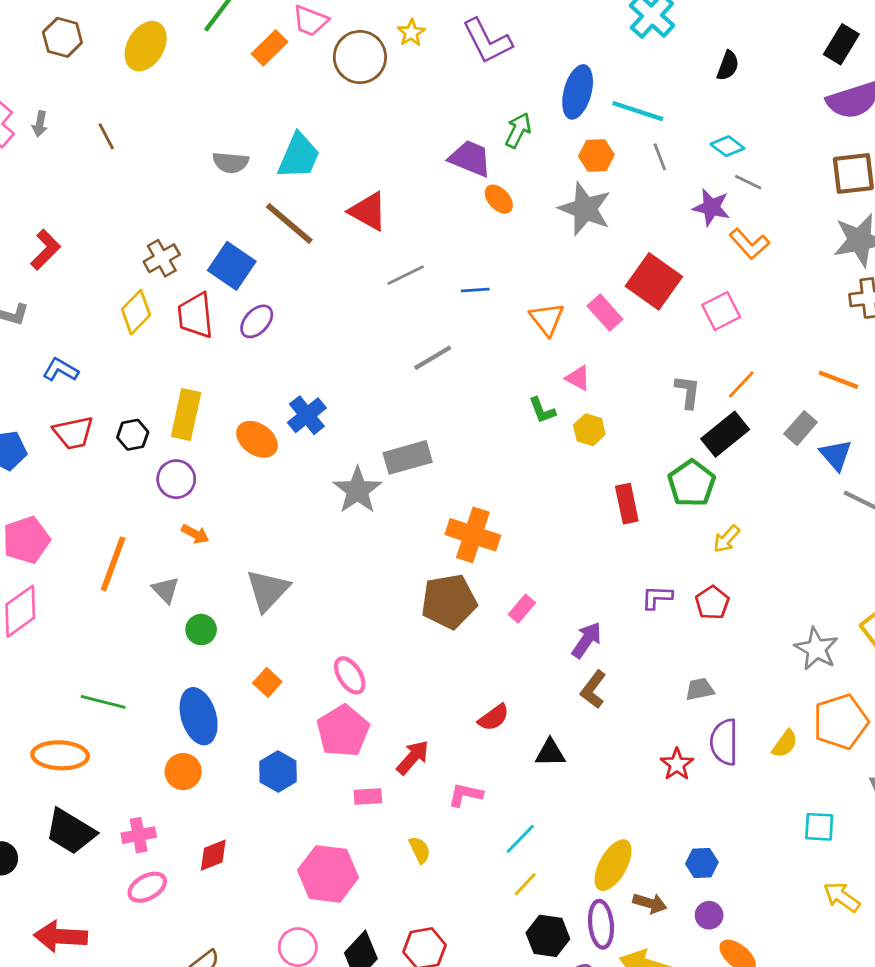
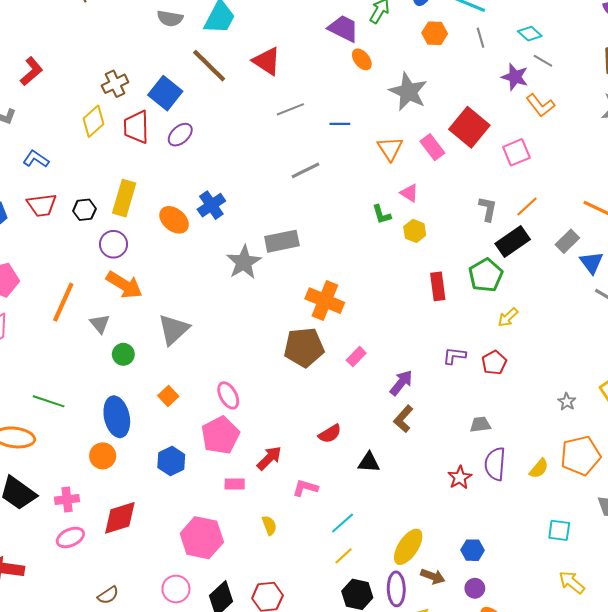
gray star: (585, 209) -> (408, 92), moved
orange arrow: (195, 534) -> (124, 285), size x1.8
gray star: (816, 649) -> (567, 402), size x0.6
red diamond: (213, 855) -> (120, 518), size x1.5

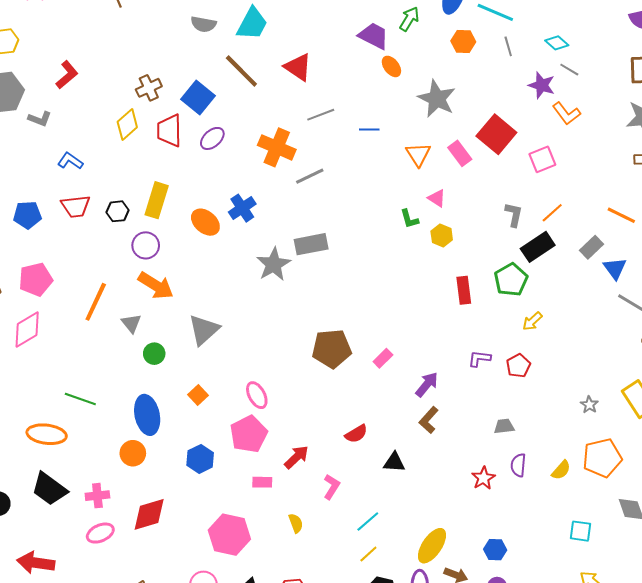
gray line: (305, 170) -> (310, 176), moved
orange cross: (325, 301) -> (277, 147), moved
purple semicircle: (495, 464) -> (518, 465), size x0.7
pink L-shape: (305, 488) -> (332, 487), turned 105

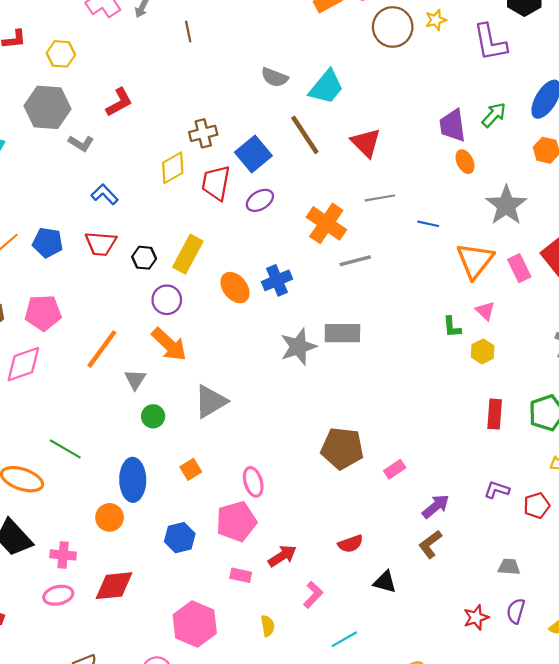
purple trapezoid: (374, 36) -> (453, 125), turned -136
orange triangle: (418, 154) -> (475, 261), size x1.4

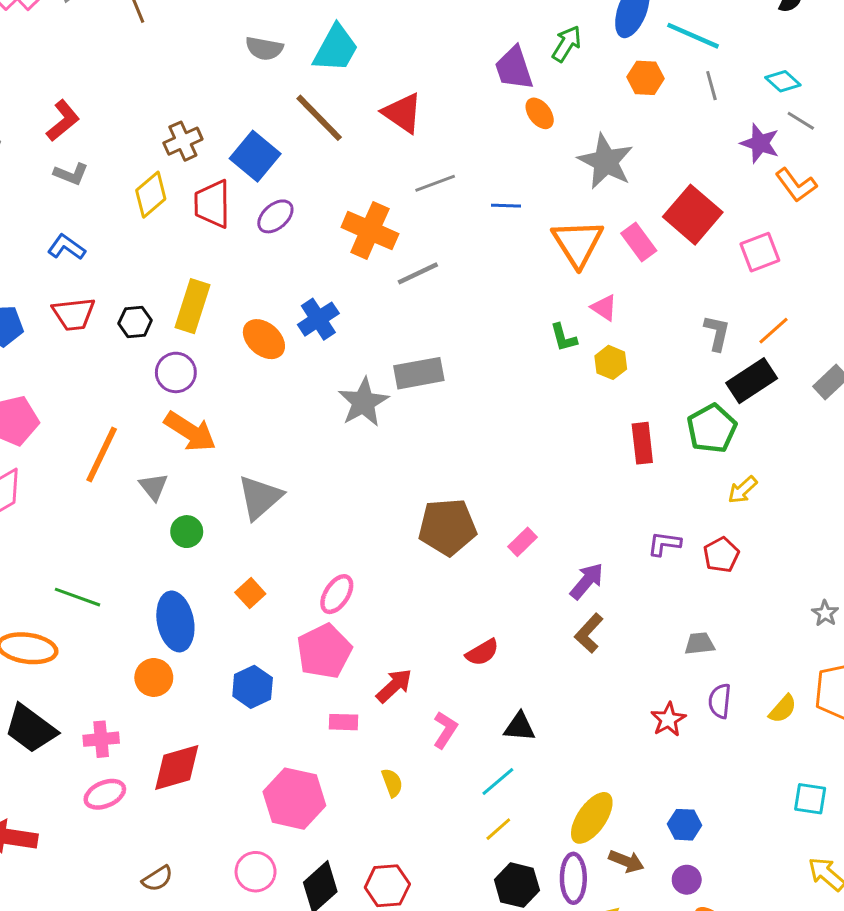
gray L-shape: (81, 143) -> (71, 174), moved
pink ellipse: (253, 482) -> (337, 594), turned 60
black triangle: (385, 582) -> (520, 727), moved

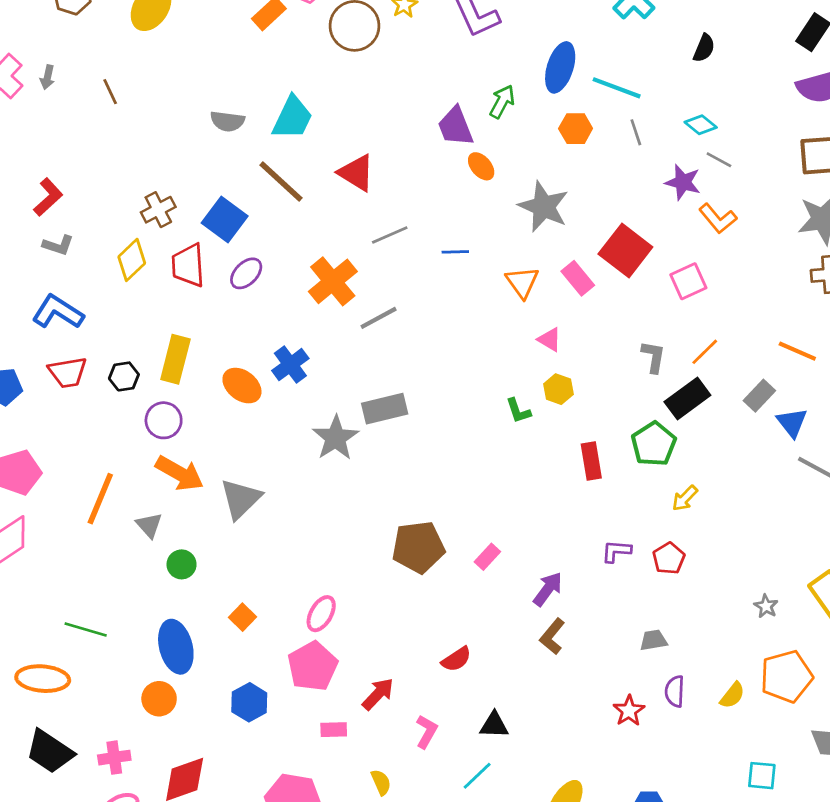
orange cross: (370, 231) -> (333, 281), turned 30
orange triangle: (578, 243) -> (522, 282), size x0.7
blue L-shape: (66, 247) -> (58, 312), size x1.5
green L-shape: (564, 338) -> (518, 411), moved
gray triangle: (260, 497) -> (241, 499), moved

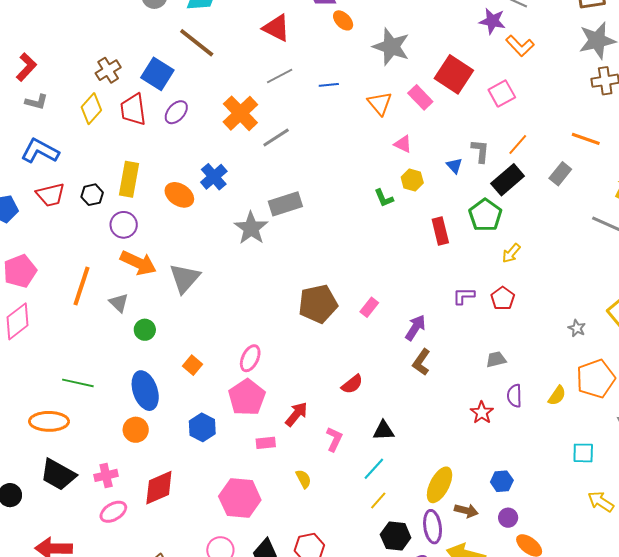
red triangle: (356, 173) -> (276, 28), moved
blue triangle: (792, 423) -> (454, 166), moved, size x0.7

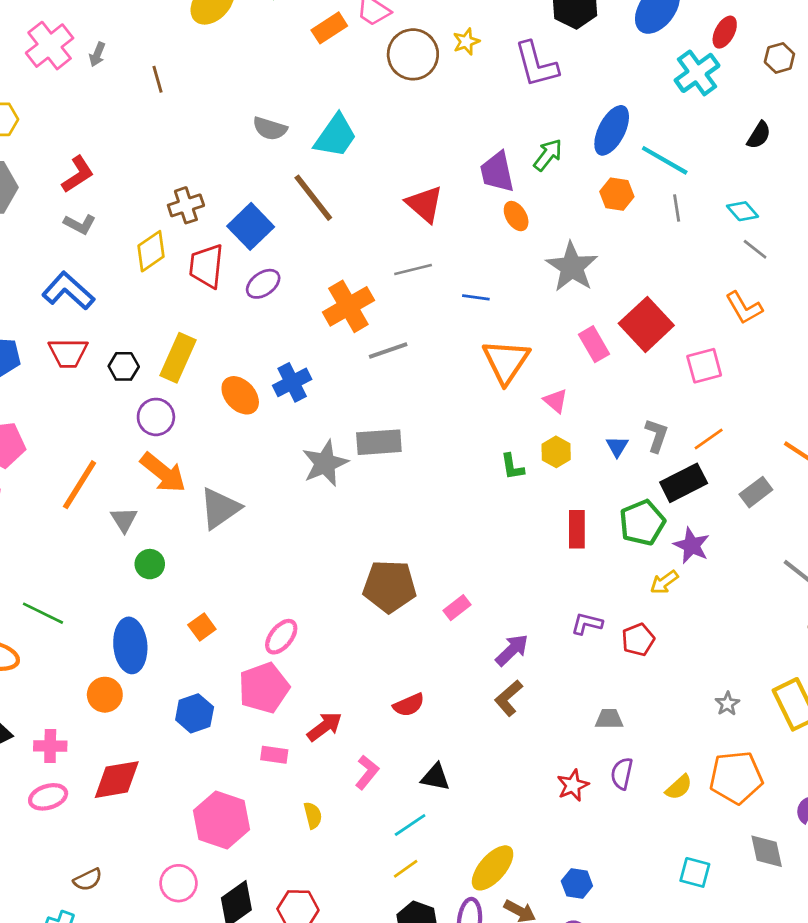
purple star: (492, 21) -> (692, 545), moved
orange triangle: (380, 103) -> (506, 361), moved, size x1.4

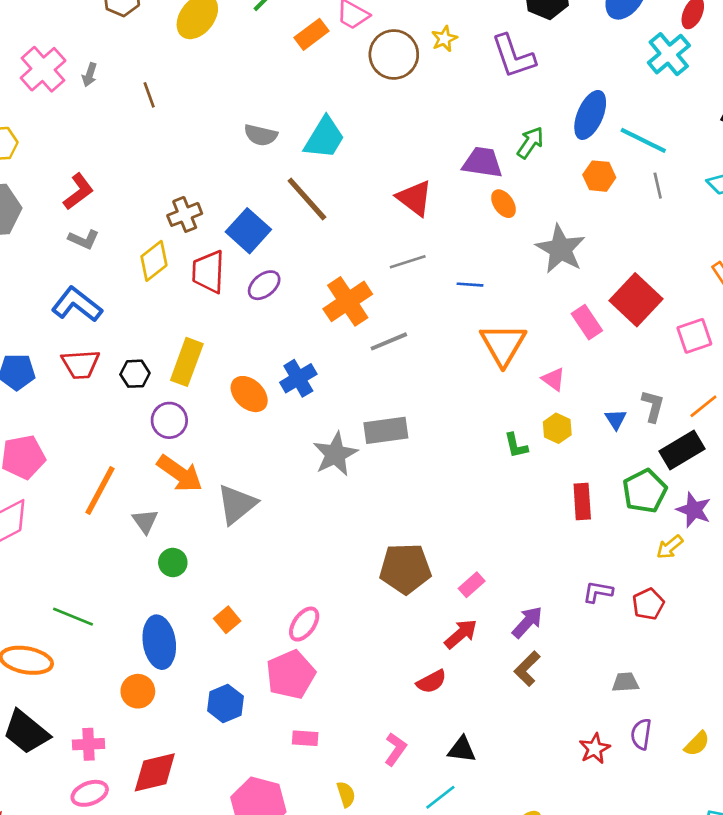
purple trapezoid: (497, 172) -> (482, 162), turned 114
red arrow: (325, 727) -> (461, 634), moved

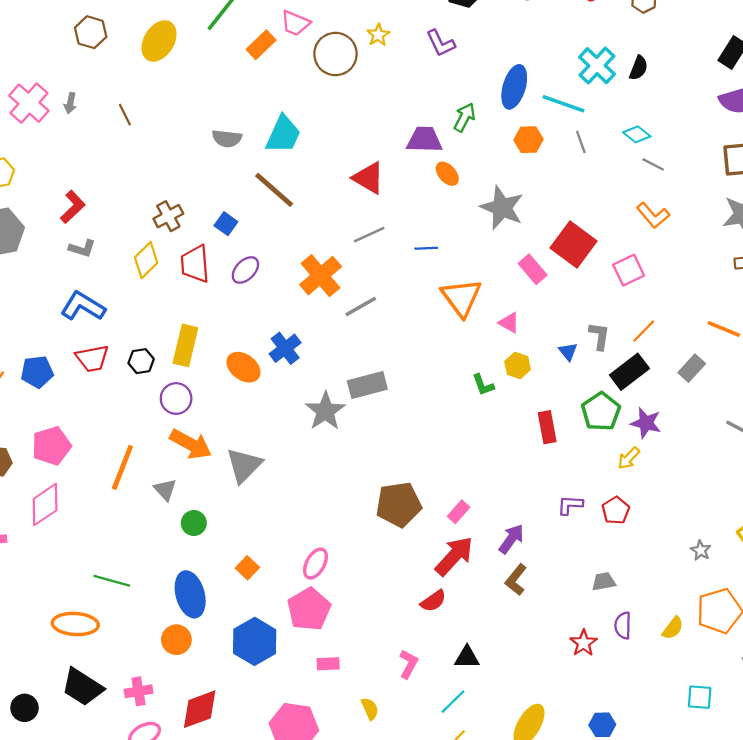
cyan cross: (669, 54) -> (597, 66), moved
purple L-shape: (513, 56) -> (441, 43), size x0.7
blue square: (248, 231) -> (226, 224), size x0.6
red arrow: (461, 634) -> (454, 556), size x1.4
blue hexagon: (225, 703) -> (255, 641), size x1.4

